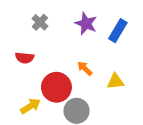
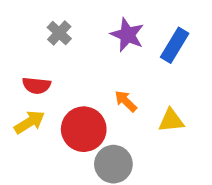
yellow arrow: (30, 106) -> (29, 122), moved

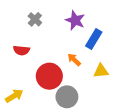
blue rectangle: (175, 45) -> (94, 39), moved
yellow arrow: (29, 122) -> (14, 96), moved

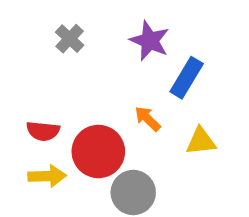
red semicircle: (21, 50) -> (43, 131), moved
yellow arrow: (14, 96) -> (47, 176), moved, turned 30

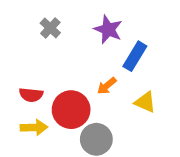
orange arrow: (148, 119) -> (107, 86), turned -84
yellow triangle: (201, 141) -> (145, 102), turned 30

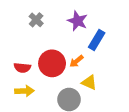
yellow triangle: (145, 102) -> (89, 83), moved
red circle: (71, 110) -> (52, 63), moved

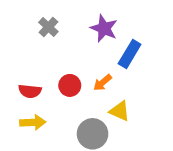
red circle: (52, 63) -> (70, 85), size x0.6

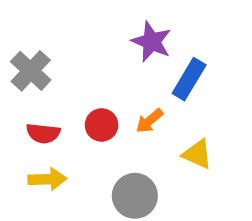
gray cross: (48, 27) -> (31, 71), moved, size x1.4
yellow triangle: (120, 111) -> (197, 154), moved

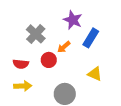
gray cross: (31, 71) -> (36, 34), moved
orange arrow: (149, 121) -> (64, 47), moved

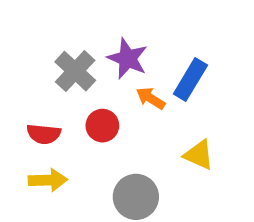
purple star: (73, 20) -> (128, 59), moved
orange arrow: (64, 47) -> (151, 98), moved, turned 72

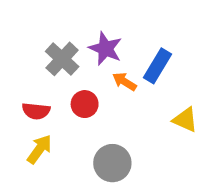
yellow triangle: (199, 155) -> (185, 120), moved
yellow arrow: (48, 180) -> (39, 149), turned -52

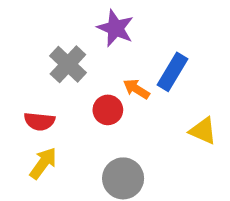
purple star: (105, 49) -> (115, 28), moved
red circle: (85, 104) -> (108, 110), moved

